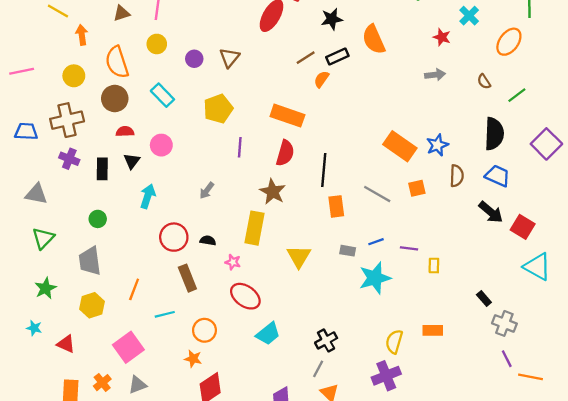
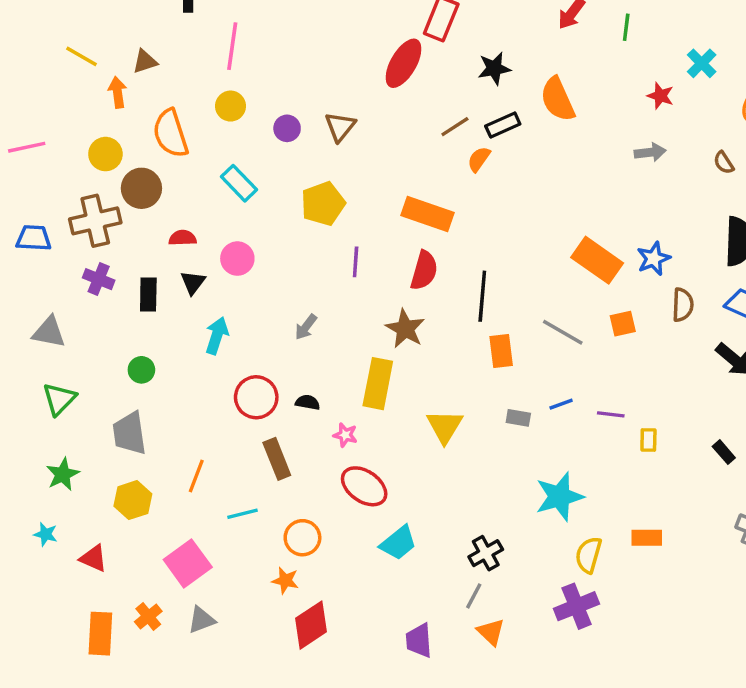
brown triangle: (122, 13) -> (145, 62), moved
brown circle: (115, 99) -> (141, 188), moved
cyan star: (375, 278) -> (559, 497), moved
black rectangle: (484, 298) -> (724, 452), moved

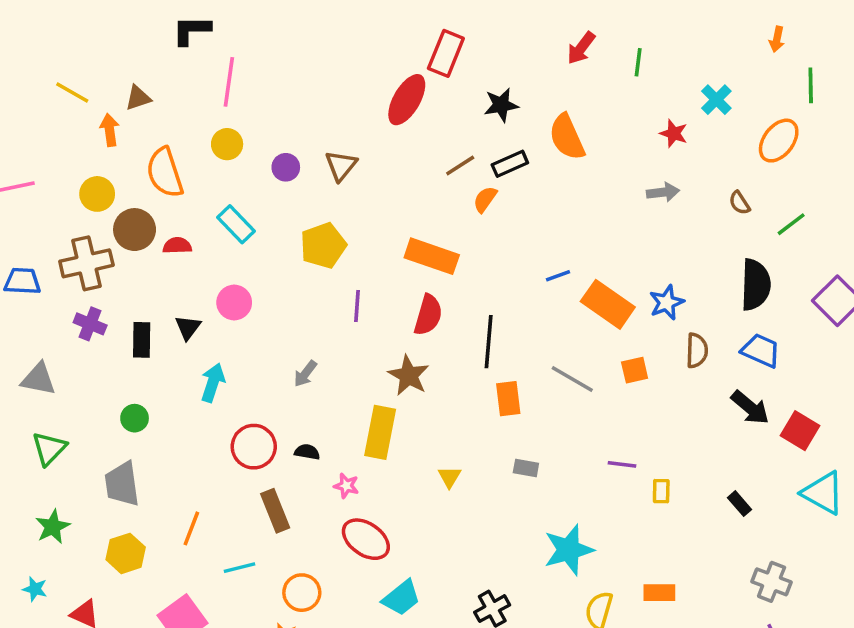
red semicircle: (183, 238) -> (177, 246), moved
blue line: (561, 404) -> (558, 276), moved
yellow triangle: (445, 426) -> (449, 477), size x0.6

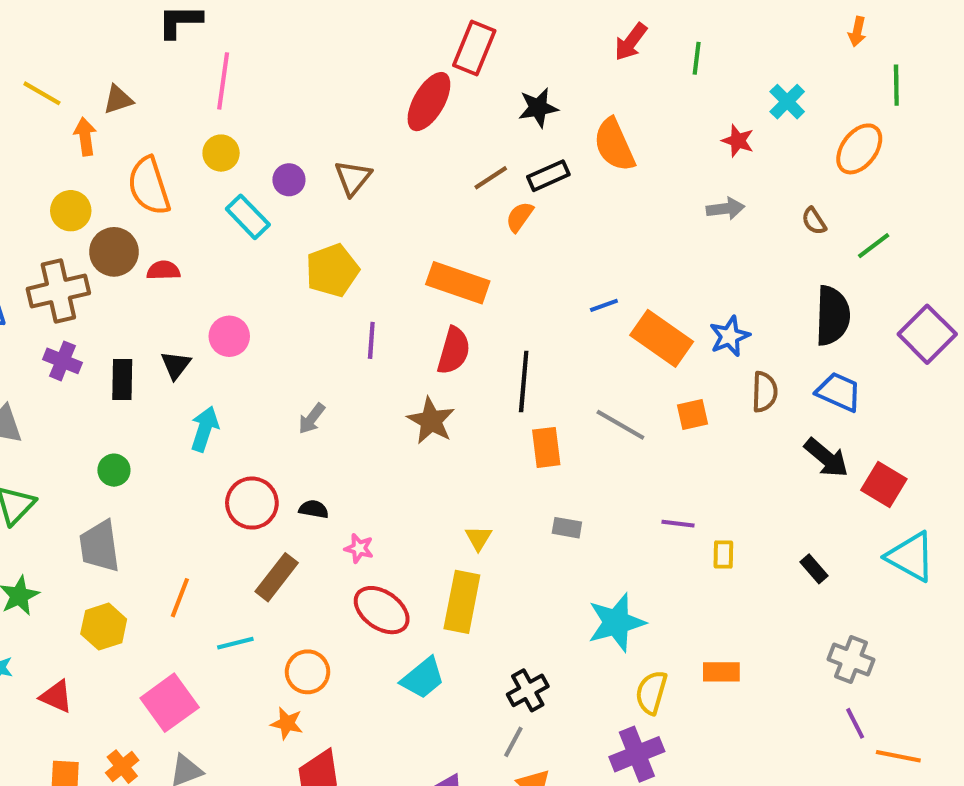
cyan rectangle: (236, 224) -> (248, 217), moved
yellow rectangle: (380, 432) -> (462, 602), moved
brown rectangle: (275, 511) -> (277, 577), turned 60

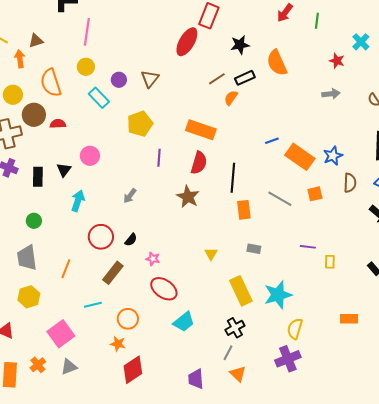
black semicircle: (314, 509) -> (131, 240), turned 120
orange line: (180, 598) -> (66, 269), moved
yellow rectangle: (462, 602) -> (241, 291), moved, turned -36
orange rectangle: (721, 672) -> (349, 319), moved

